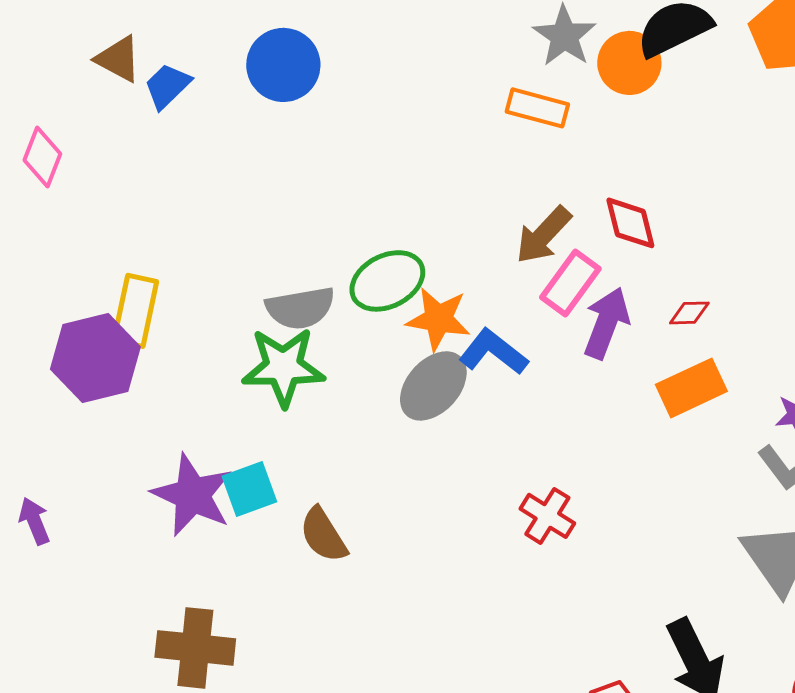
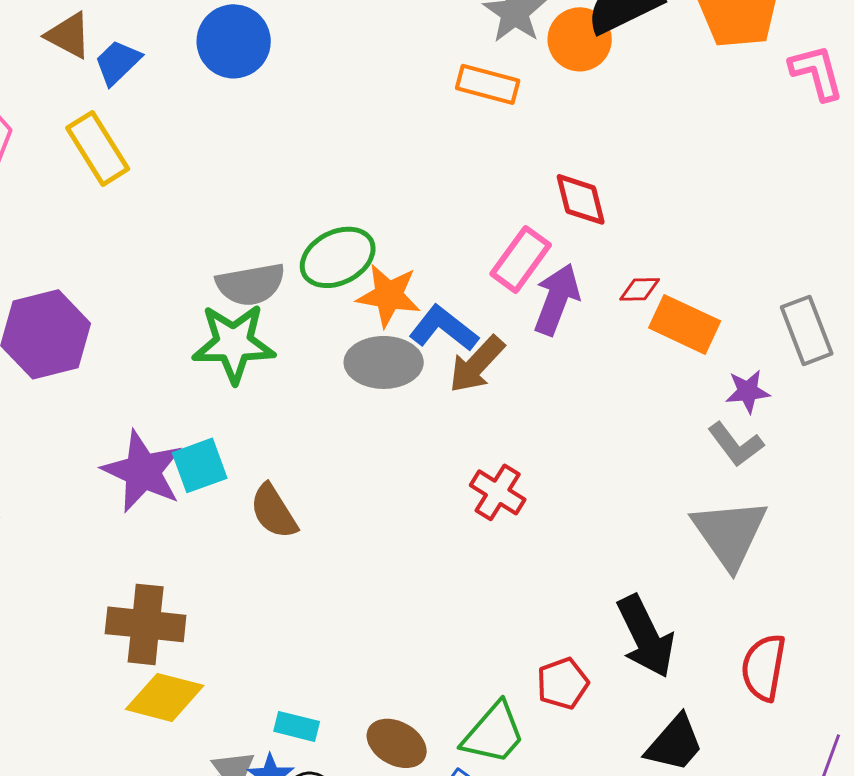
brown arrow: (543, 235) -> (477, 364), moved
yellow rectangle: (135, 311) -> (98, 148), moved, turned -44
gray ellipse: (433, 386) -> (384, 362), turned 48
orange rectangle: (691, 388) -> (685, 324), moved, turned 50

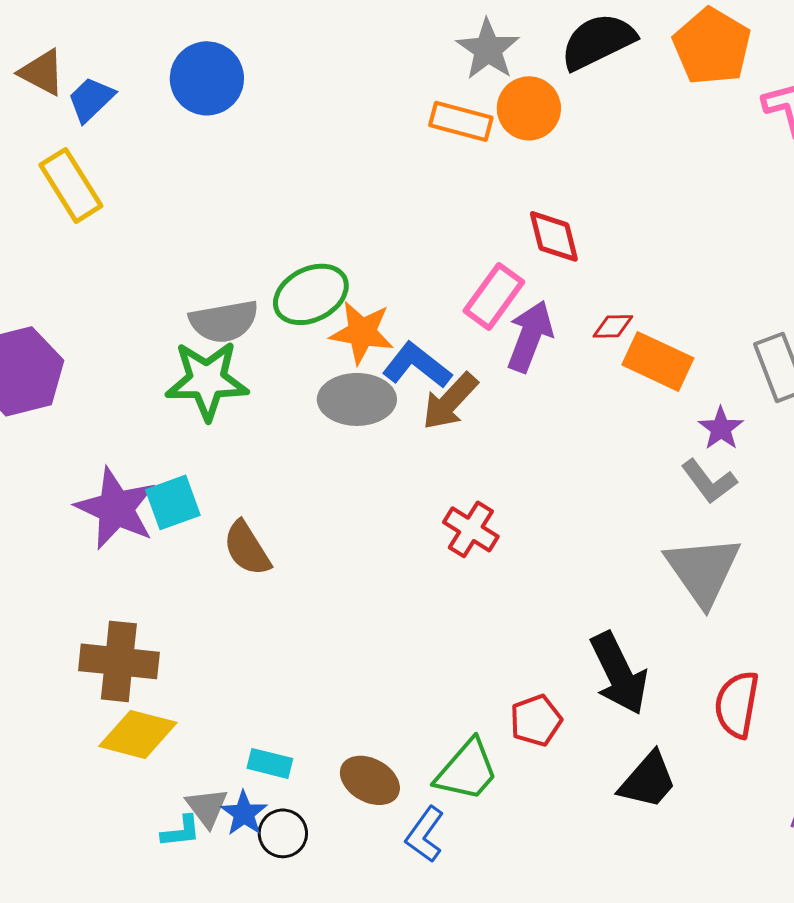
orange circle: (580, 39) -> (529, 108), moved
purple star: (748, 391) -> (721, 428), turned -30

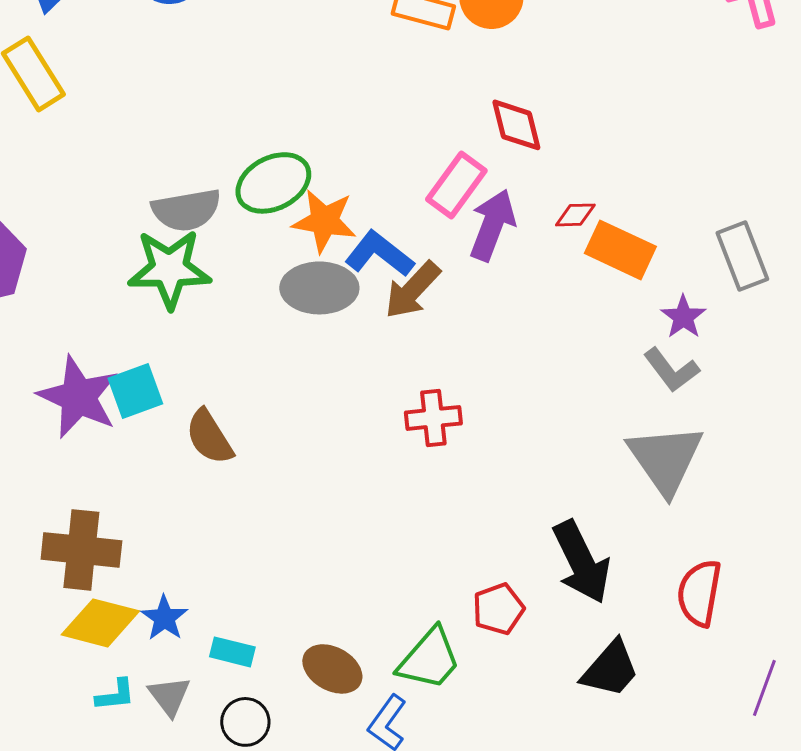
red cross: (471, 529) -> (433, 418), turned -38
blue star: (244, 813) -> (164, 618), moved
cyan L-shape: (181, 831) -> (115, 695), moved

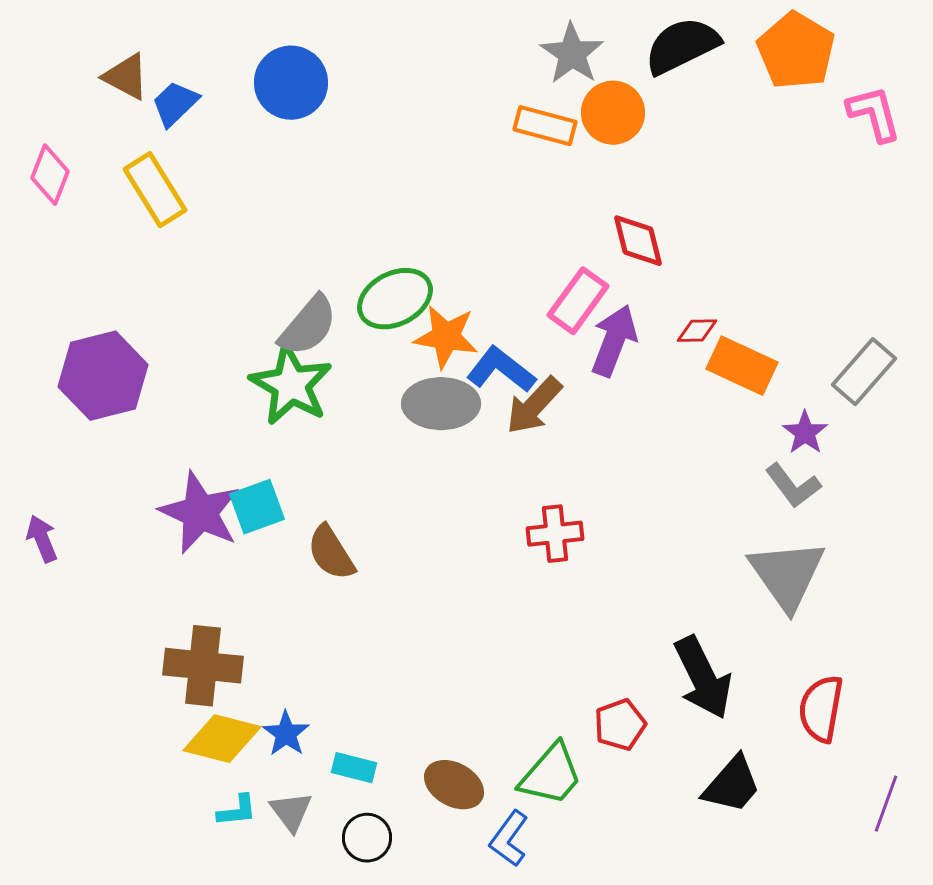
gray semicircle: (186, 210) -> (308, 326), turned -40
gray rectangle: (742, 256) -> (864, 372), turned 62
green star: (169, 269) -> (291, 385), turned 30

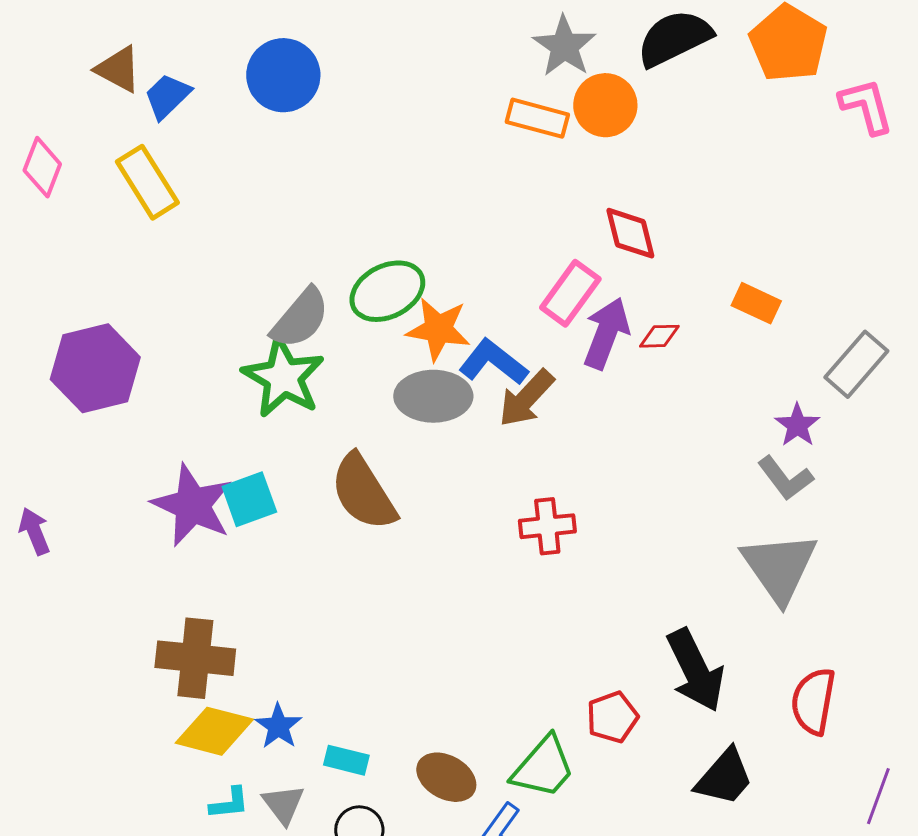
red diamond: (697, 331) -> (659, 336), moved
orange rectangle: (742, 366) -> (756, 303), moved, size x0.7
brown semicircle: (331, 553) -> (363, 492), moved, size x1.4

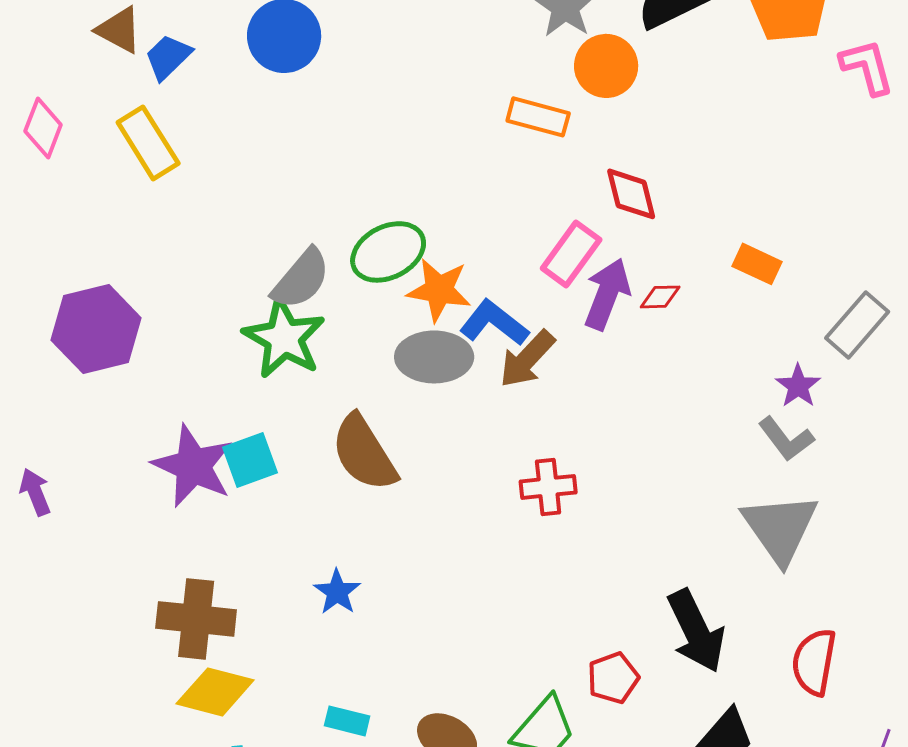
orange rectangle: (537, 118) -> (538, 117), moved
blue star: (278, 726) -> (337, 592), moved

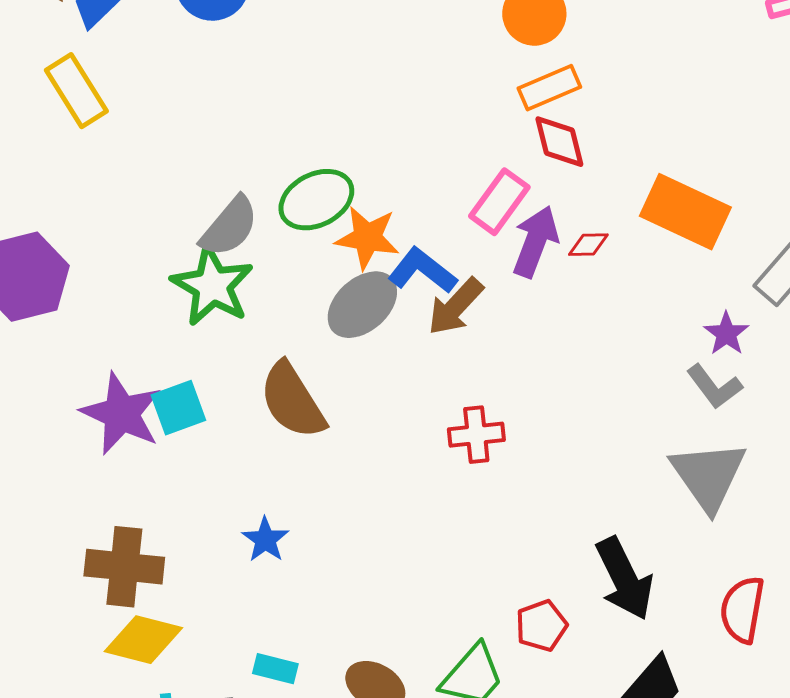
orange rectangle: (538, 117) -> (549, 88), moved, turned -38
orange rectangle: (757, 264) -> (685, 212), size x1.8
gray ellipse: (434, 357) -> (362, 305), turned -42

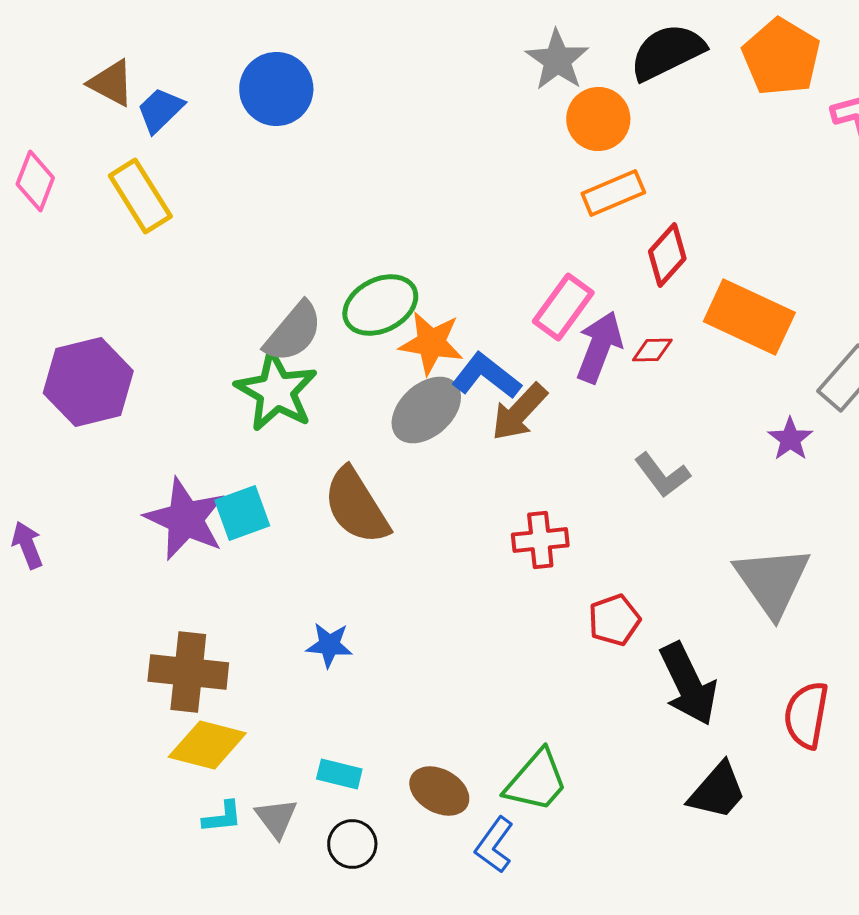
red diamond: (559, 142) -> (667, 255), moved, turned 56
gray L-shape: (714, 387) -> (662, 475), moved
blue star: (265, 540) -> (329, 645), turned -30
red pentagon: (541, 626) -> (614, 620), moved

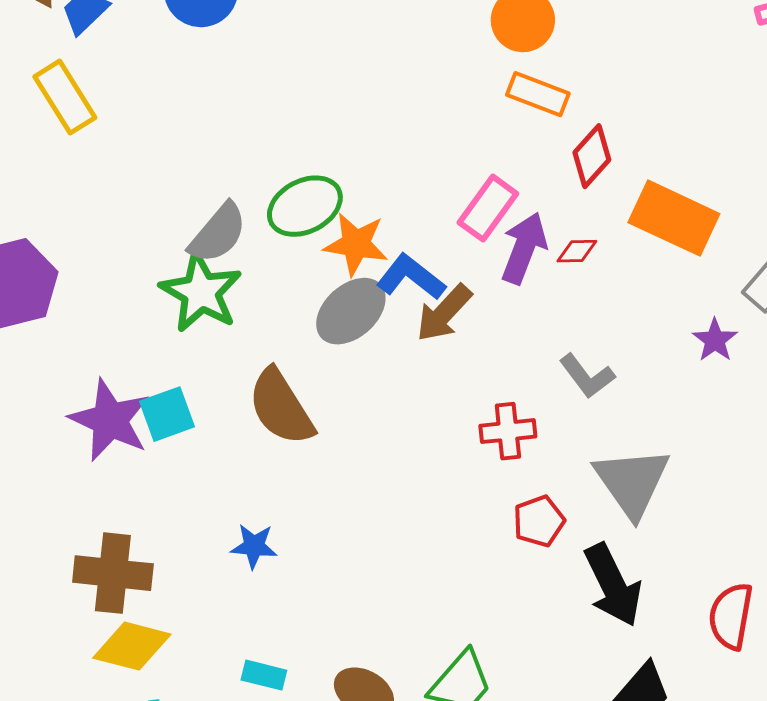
orange rectangle: (613, 193) -> (538, 94), turned 44
red cross: (540, 540) -> (508, 431), moved
gray triangle: (772, 581) -> (632, 482), moved

